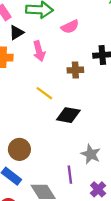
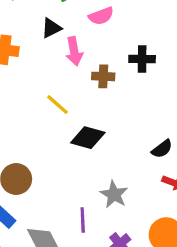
black triangle: (16, 33) -> (51, 28), moved
pink arrow: (39, 51) -> (74, 51), moved

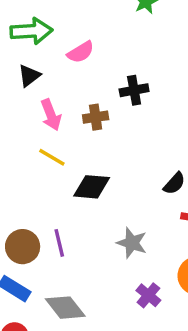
pink arrow: (74, 51) -> (51, 115), moved
purple line: (83, 220) -> (59, 243), moved

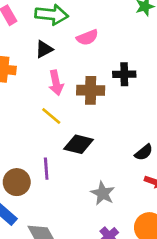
brown cross: (96, 117) -> (91, 90), size x1.4
purple line: (59, 243) -> (46, 169), moved

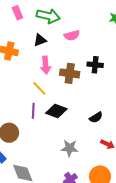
black semicircle: (144, 152) -> (96, 117), moved
purple line: (46, 169) -> (33, 111), moved
gray star: (103, 193) -> (70, 148), turned -30

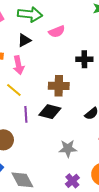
pink arrow: (46, 65) -> (19, 65), moved
brown cross: (70, 73) -> (59, 86), moved
yellow line: (39, 88) -> (14, 90), moved

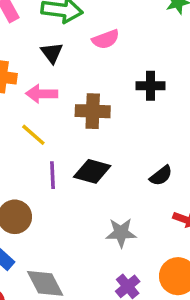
black triangle: (24, 40) -> (52, 53), turned -40
pink arrow: (19, 65) -> (42, 94), turned 102
brown cross: (59, 86) -> (93, 111), moved

